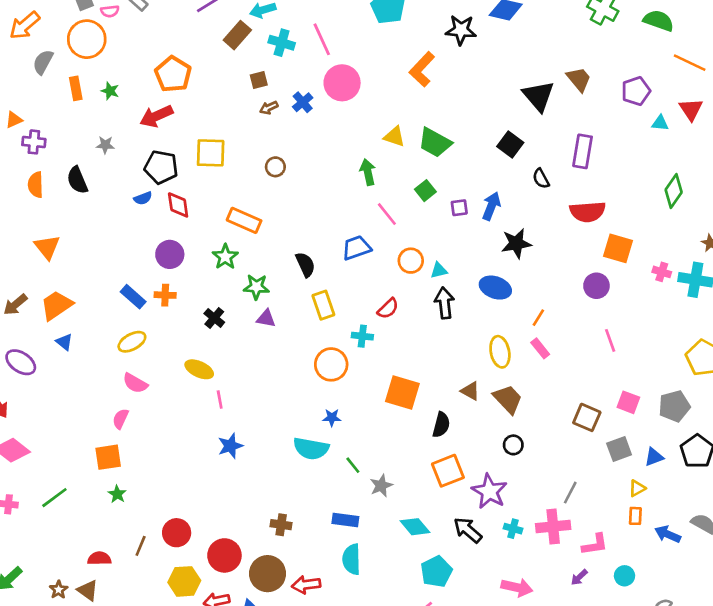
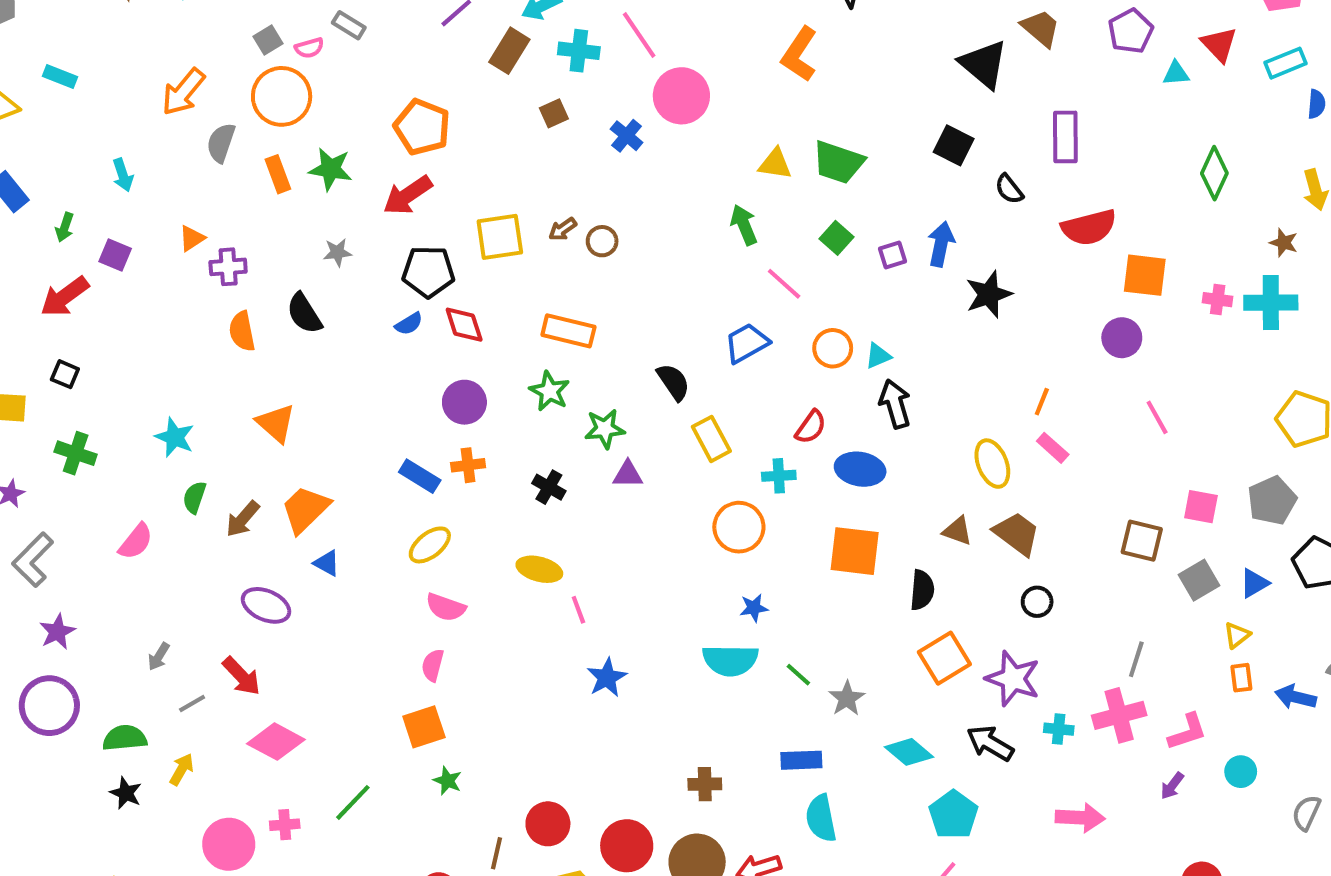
green star: (110, 91) -> (331, 169), size x1.5
brown arrow: (269, 108) -> (563, 229), moved
blue ellipse: (495, 288) -> (860, 469), moved

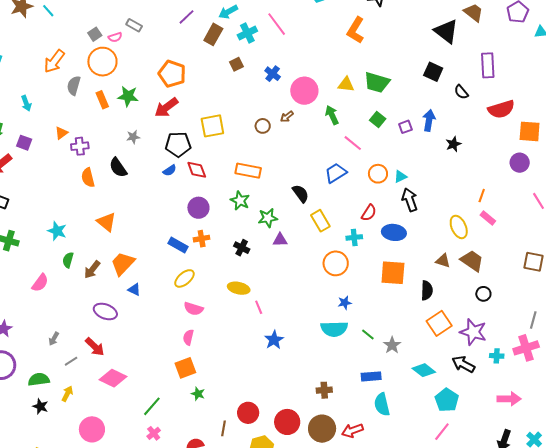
cyan cross: (579, 51) -> (247, 33), turned -30
pink circle: (681, 96) -> (304, 91), moved
brown arrow: (563, 229) -> (287, 117), moved
black star: (989, 294) -> (453, 144), size x0.7
pink cross: (285, 825) -> (154, 433), moved, turned -32

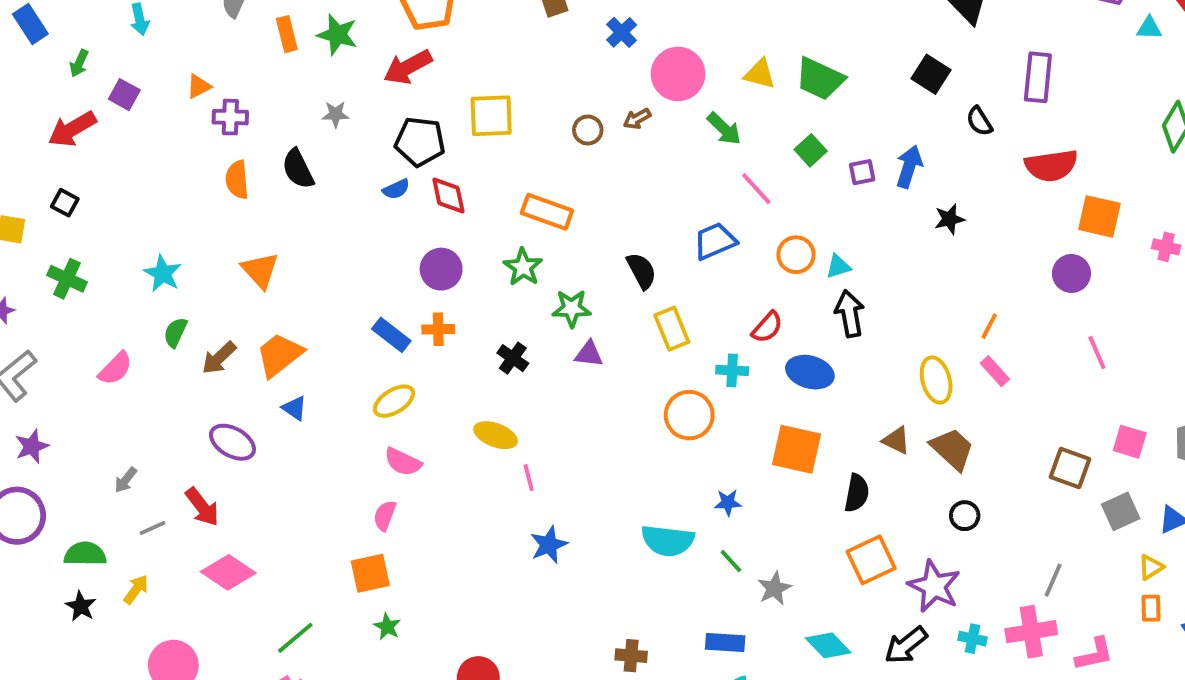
green arrow: (332, 115) -> (724, 129), turned 150
blue star: (345, 303) -> (728, 503), moved
black arrow: (463, 364) -> (906, 645), turned -75

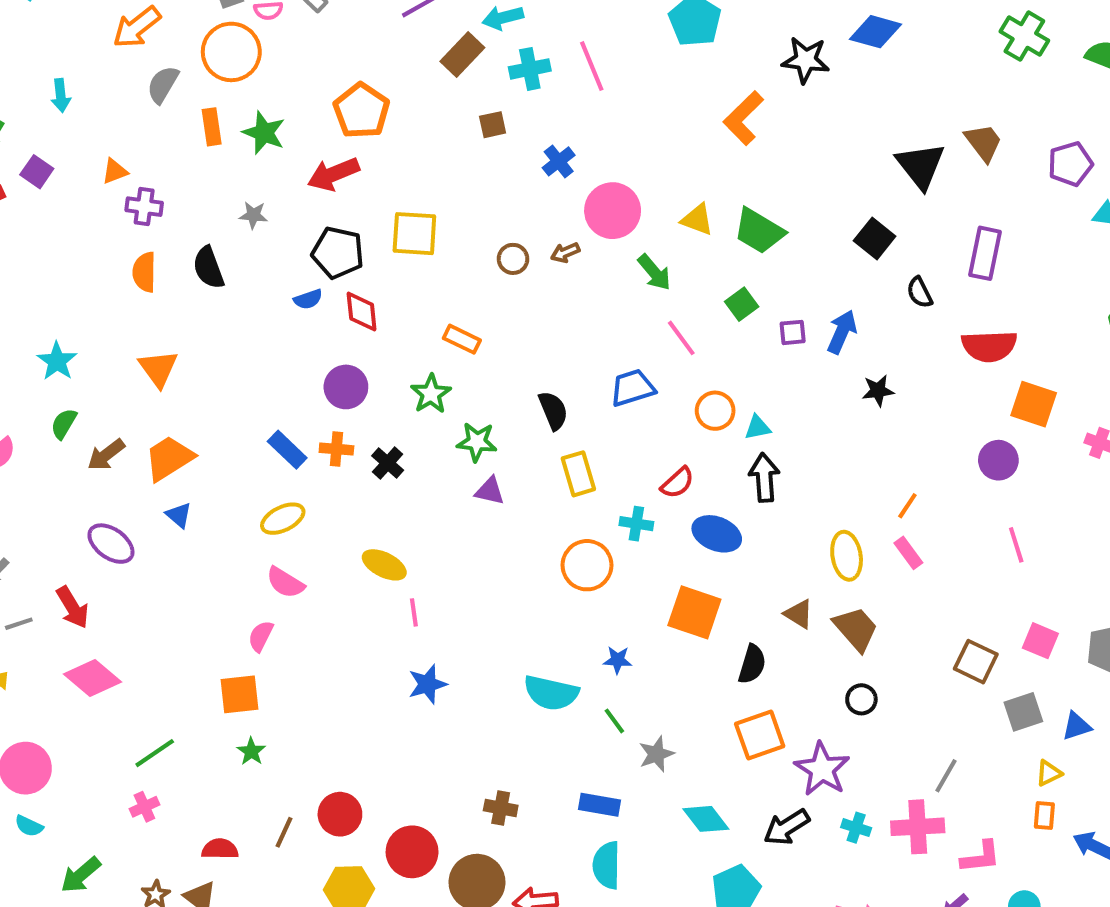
orange rectangle: (547, 212) -> (462, 339), size x0.7
black cross: (513, 358) -> (388, 463), moved

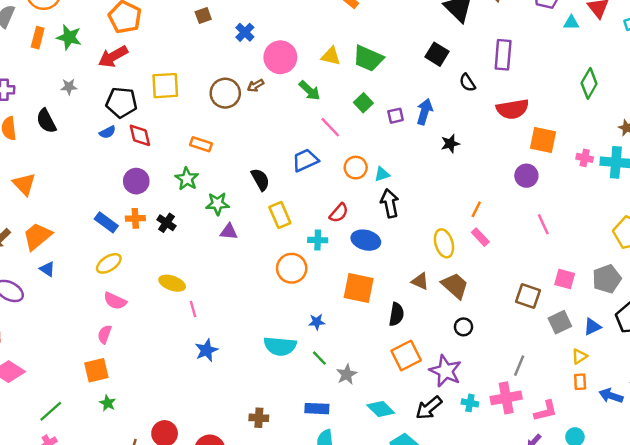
orange rectangle: (212, 127) -> (38, 38), turned 30
brown circle: (513, 259) -> (225, 93), size x1.6

